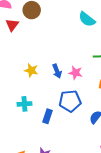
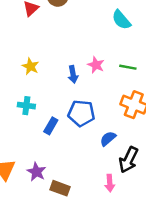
yellow star: (31, 70) -> (30, 66), moved
pink star: (76, 73) -> (96, 65), moved

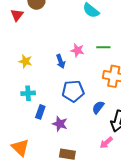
blue rectangle: (51, 126) -> (40, 112), moved
purple star: (36, 172) -> (60, 124), moved
pink arrow: (110, 183) -> (106, 143), turned 64

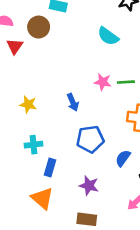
pink star: (77, 50) -> (103, 82), moved
purple star: (60, 124) -> (89, 186), moved
orange triangle: (20, 148) -> (42, 198), moved

